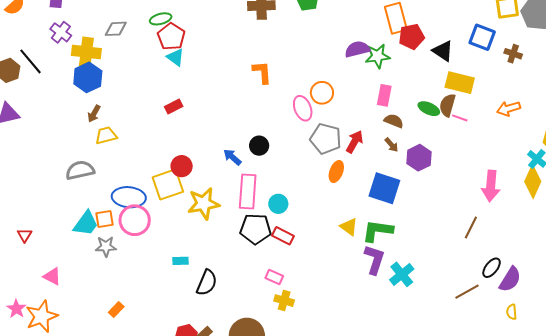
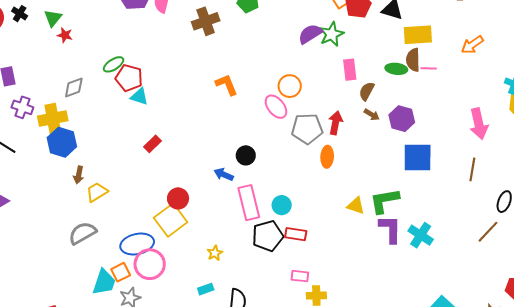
brown semicircle: (394, 121) -> (367, 91), turned -66
blue square: (384, 188) -> (418, 158), moved
yellow star: (204, 204) -> (215, 253), moved, size x0.5

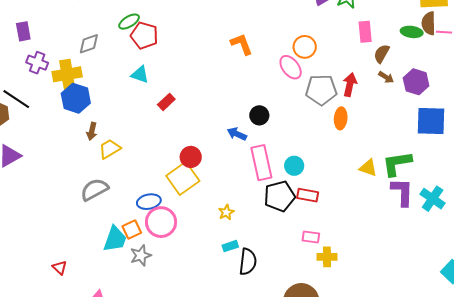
cyan triangle: (139, 97) -> (140, 75), moved
blue ellipse: (137, 244) -> (149, 202), size x0.7
cyan rectangle: (206, 289) -> (230, 246), moved

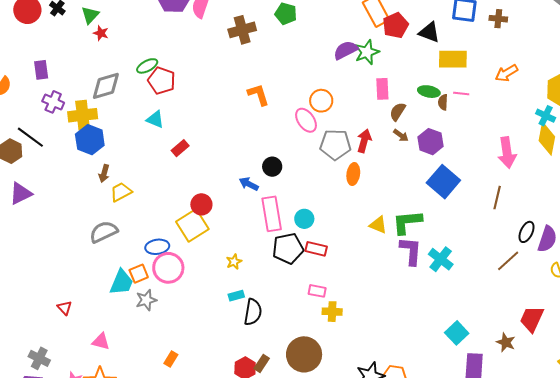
brown semicircle: (429, 23) -> (443, 102), moved, size x0.7
gray diamond: (89, 44) -> (106, 86), size x1.4
blue square: (431, 121) -> (443, 182), turned 36

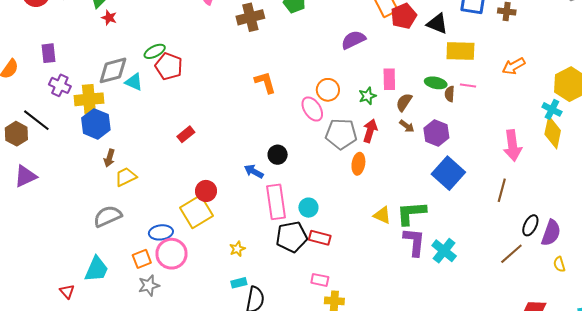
green star: (367, 52) -> (367, 96), moved, size x0.7
cyan triangle: (155, 119) -> (134, 82), moved
cyan trapezoid: (121, 282) -> (96, 269), moved

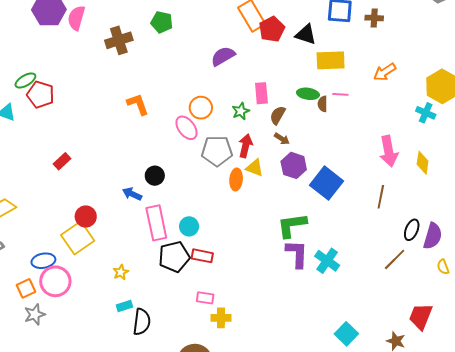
yellow diamond: (553, 132) -> (423, 163), moved, size x0.7
purple hexagon: (436, 133) -> (294, 165), moved
yellow triangle: (382, 215) -> (255, 168), moved

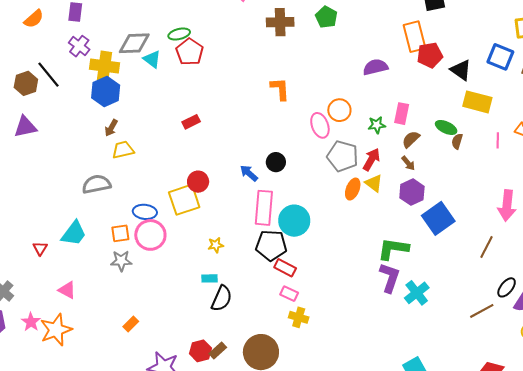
pink line: (340, 94) -> (498, 140), moved, turned 70
cyan circle: (189, 226) -> (294, 221), size x1.6
red rectangle: (202, 256) -> (285, 268), moved

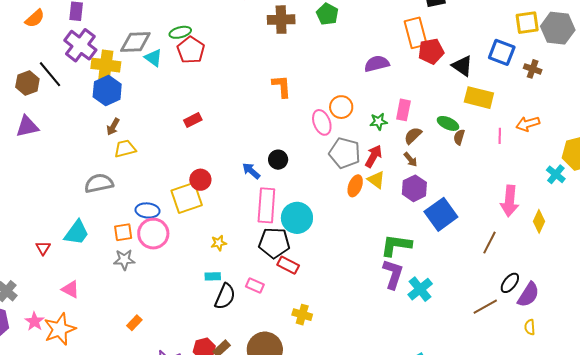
purple cross: (79, 46) -> (80, 45), size x1.5
pink rectangle: (289, 294) -> (255, 286), moved

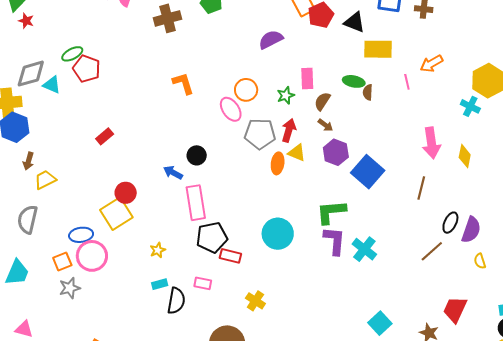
gray semicircle: (99, 183) -> (28, 219), turned -52
cyan circle: (297, 218) -> (278, 234), moved
yellow cross: (302, 315) -> (255, 301), turned 30

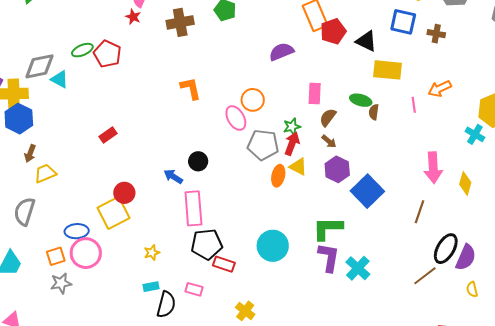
red star: (26, 21) -> (133, 17), moved
red pentagon: (87, 69) -> (107, 54), moved
green star: (286, 95) -> (292, 127), moved
black ellipse: (450, 223) -> (446, 249), size x1.4

